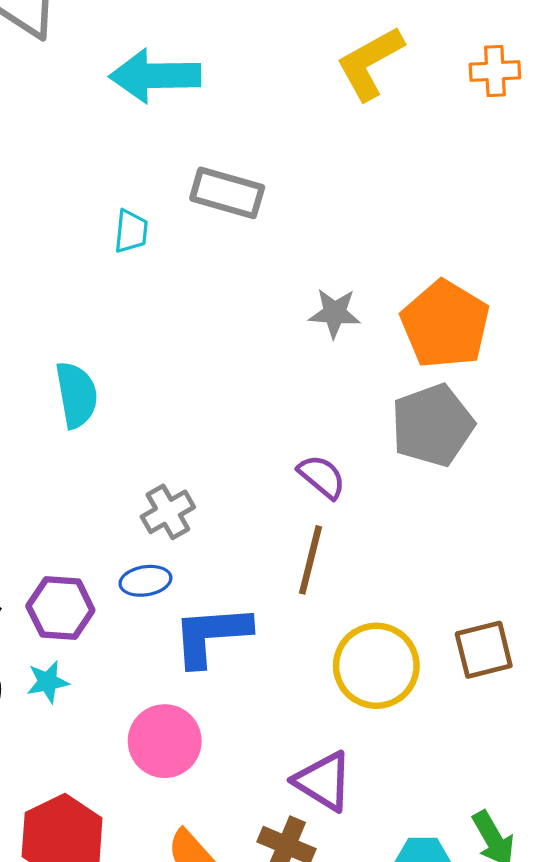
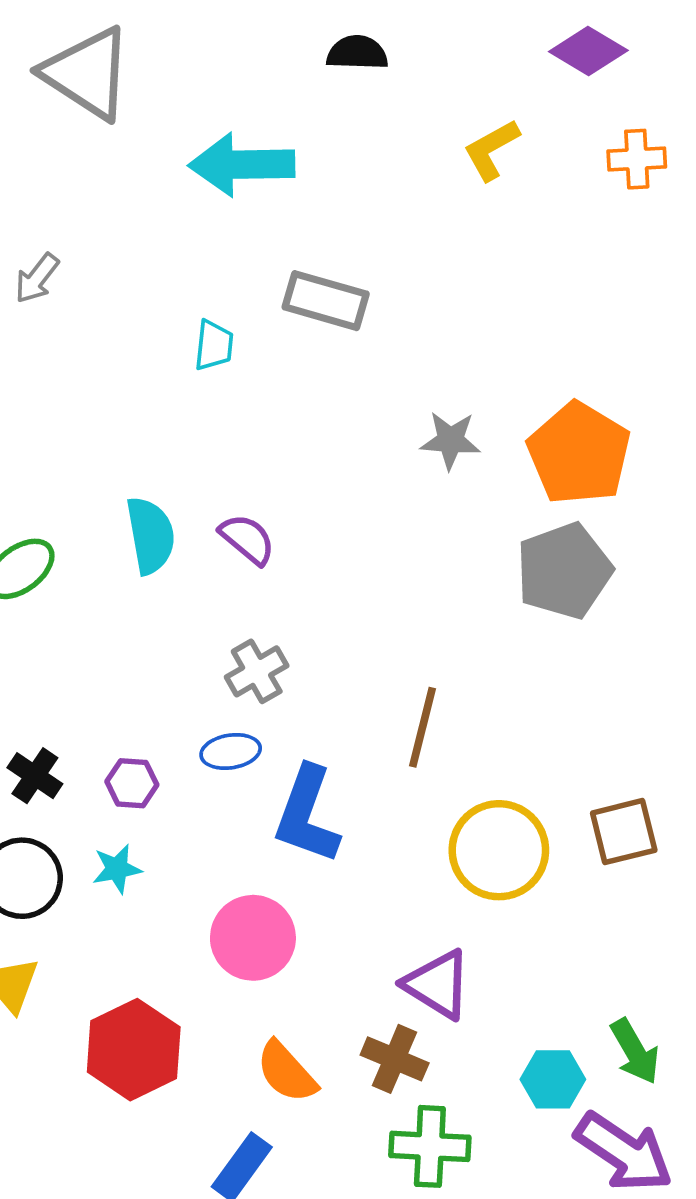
yellow L-shape: (370, 63) -> (491, 150), size x0.7
purple semicircle: (322, 477) -> (247, 539), moved
purple hexagon: (60, 608) -> (132, 783), size x0.7
blue L-shape: (211, 635) -> (307, 815), turned -66

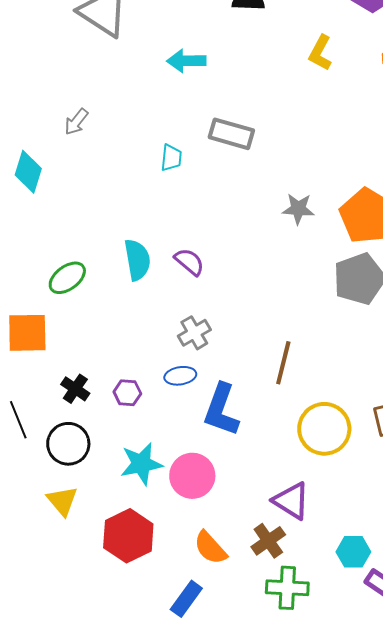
yellow L-shape: (491, 150) -> (320, 53), turned -33
cyan arrow: (242, 165) -> (186, 61), size x0.7
cyan star: (117, 869) -> (141, 464), moved, size x1.6
brown cross: (395, 1059) -> (268, 541), turned 32

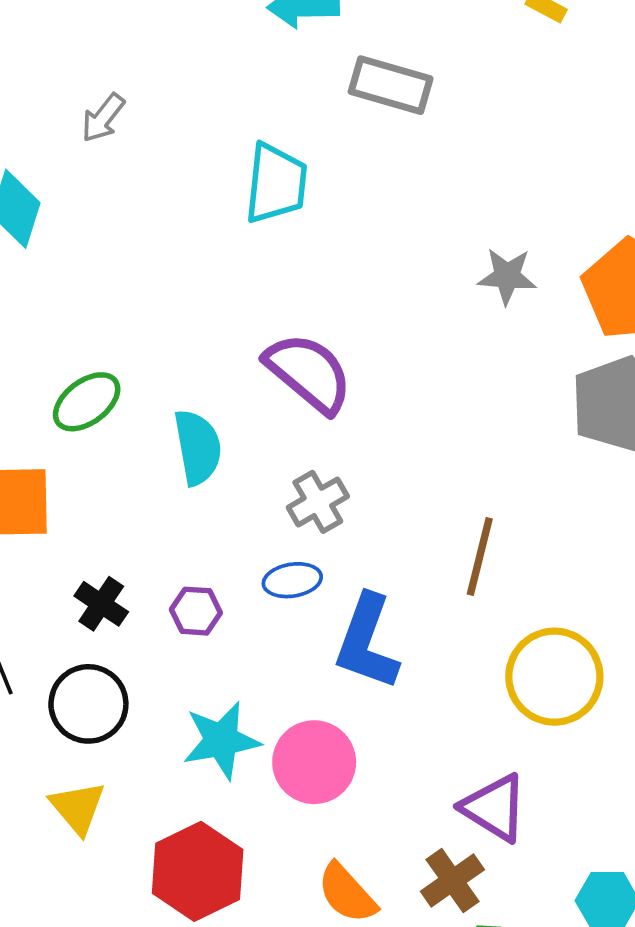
gray rectangle: (231, 134) -> (391, 85), moved
cyan trapezoid: (171, 158) -> (276, 183), size x1.6
cyan semicircle: (137, 260) -> (198, 447), moved
purple semicircle: (189, 262) -> (309, 373), size x1.6

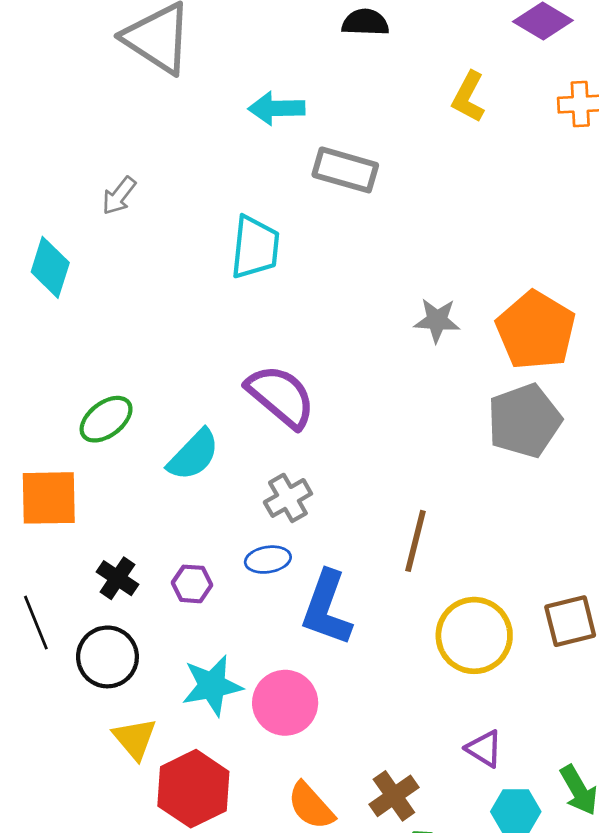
cyan semicircle: (198, 447) -> (193, 455), turned 54
yellow triangle: (78, 808) -> (135, 739), moved
purple triangle: (494, 808) -> (484, 749), moved, size x0.7

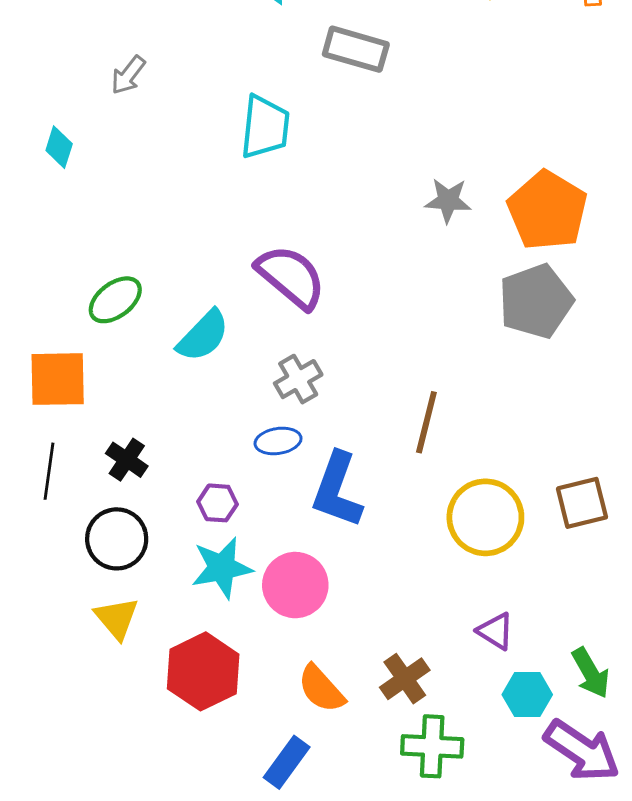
cyan diamond: (50, 267) -> (59, 147), size x0.7
purple hexagon: (192, 584) -> (218, 503), moved
black line: (36, 623) -> (49, 471), moved, turned 30
yellow triangle: (135, 739) -> (117, 618), moved

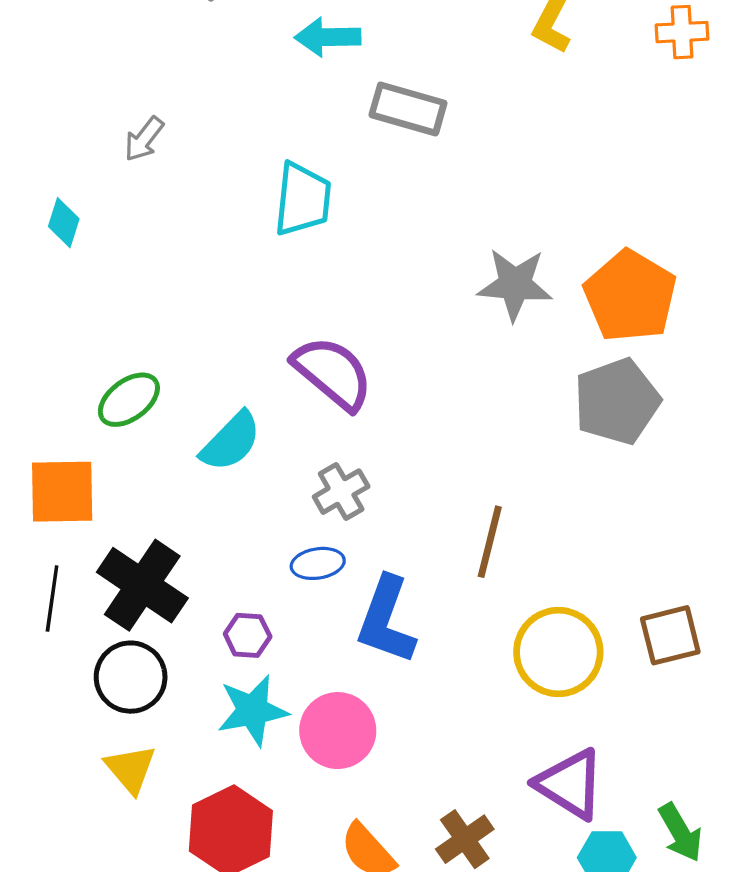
gray star: (448, 200) -> (515, 284), size x1.4
black cross: (127, 460) -> (142, 585), size x1.8
purple triangle: (496, 631) -> (570, 784), size x1.6

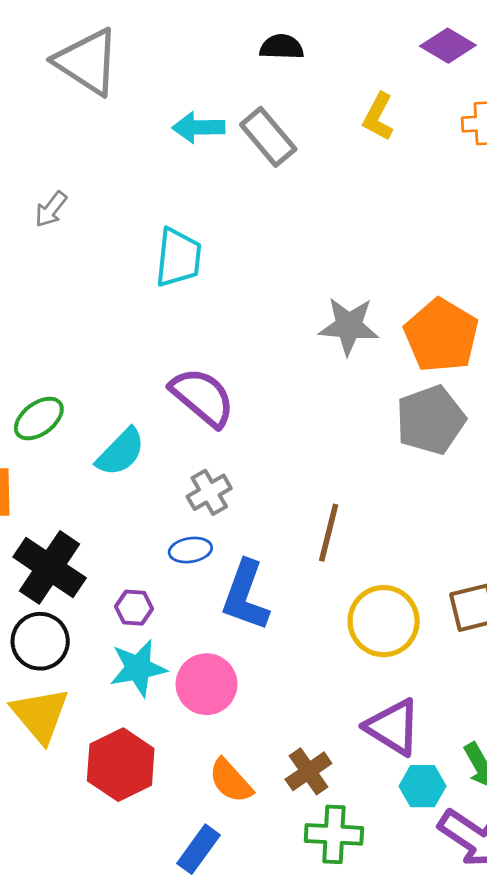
gray rectangle: (408, 109) -> (268, 137), moved, turned 34
yellow triangle: (131, 769) -> (40, 715), size x1.4

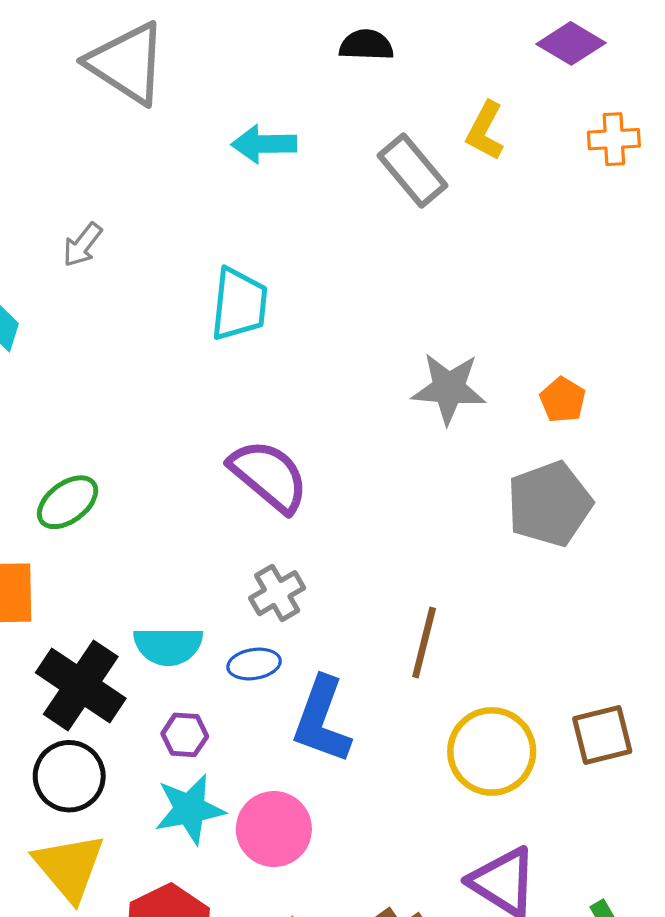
gray rectangle: (268, 137) -> (412, 170), moved
orange pentagon: (441, 335) -> (563, 400), size x0.5
cyan semicircle: (121, 452) -> (168, 646), moved, turned 46

